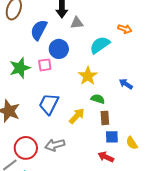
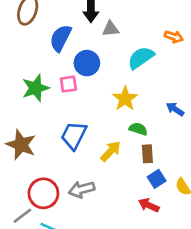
blue square: (112, 137) -> (157, 179), turned -32

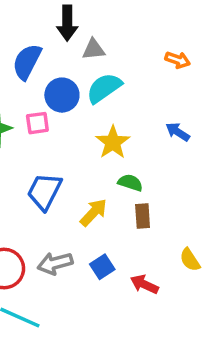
cyan semicircle: (141, 58) -> (104, 88), moved
blue arrow: (175, 109) -> (178, 132), moved
blue square: (157, 179) -> (102, 267), moved

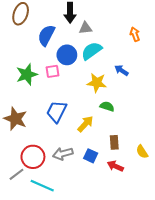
orange arrow: (178, 60) -> (135, 34), turned -128
blue arrow: (178, 132) -> (121, 70), moved
yellow star: (113, 142) -> (97, 83), turned -30
brown rectangle: (143, 216) -> (114, 142), moved
blue square: (102, 267) -> (91, 156), turned -32

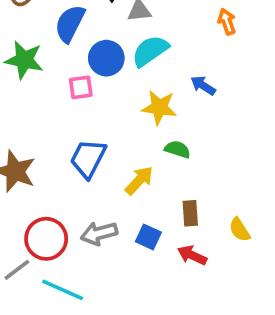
green star: (27, 74) -> (24, 60), moved, turned 30

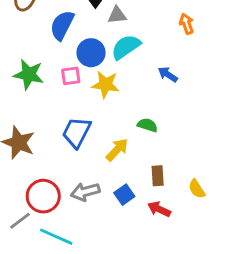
green star: (24, 60) -> (29, 74), moved
yellow star: (159, 107) -> (105, 85), moved
blue square: (148, 237) -> (124, 195), turned 30

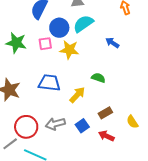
blue trapezoid: (77, 132) -> (49, 83), turned 70
brown rectangle: (158, 176) -> (105, 113), turned 64

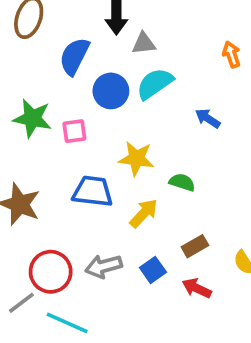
pink square: (45, 44) -> (74, 131), moved
yellow star: (69, 50) -> (136, 159), moved

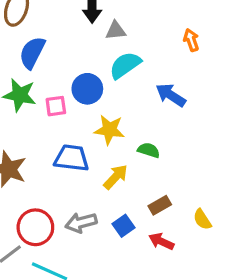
blue semicircle: (74, 56) -> (32, 53), moved
blue circle: (111, 91) -> (87, 89), moved
blue arrow: (208, 118) -> (171, 95), size x1.4

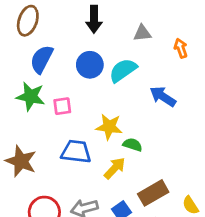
gray triangle: (116, 31) -> (142, 33), moved
blue circle: (87, 89) -> (90, 65), moved
green semicircle: (149, 150) -> (133, 145), moved
brown rectangle: (160, 205) -> (153, 193), size x1.5

